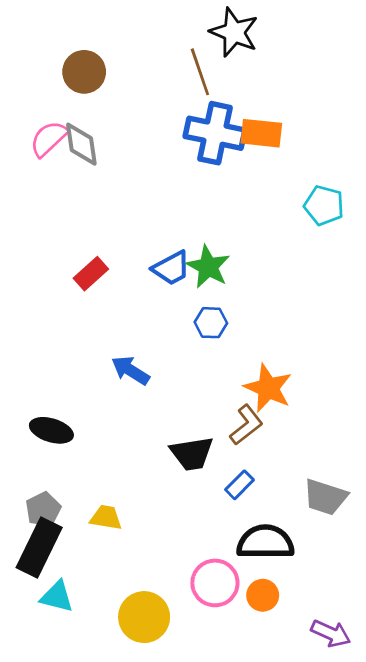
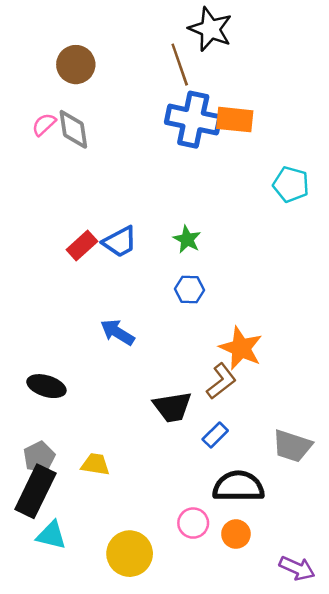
pink semicircle: (49, 139) -> (44, 124), size x0.7
green star: (208, 267) -> (187, 239), size x0.7
blue trapezoid: (171, 268) -> (120, 242), moved
pink circle: (215, 583) -> (193, 523), size x0.7

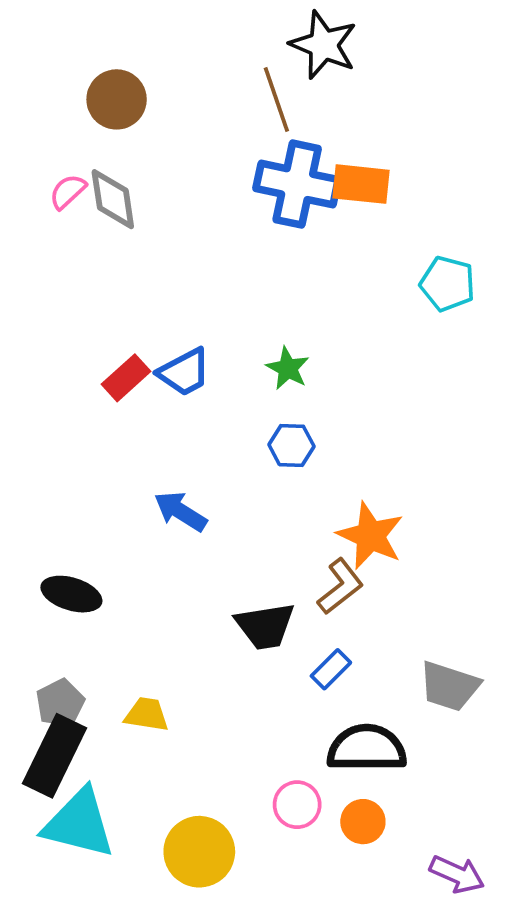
cyan triangle: (51, 535) -> (79, 823), size x1.6

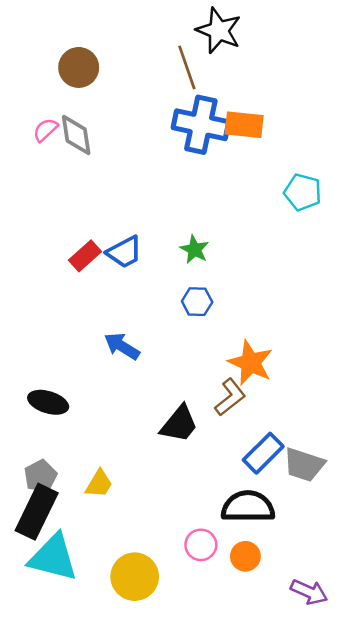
black trapezoid: (265, 626) -> (179, 424), turned -42
blue rectangle: (331, 669) -> (263, 453), moved, size x1.5
yellow trapezoid: (147, 714) -> (99, 484), turned 112

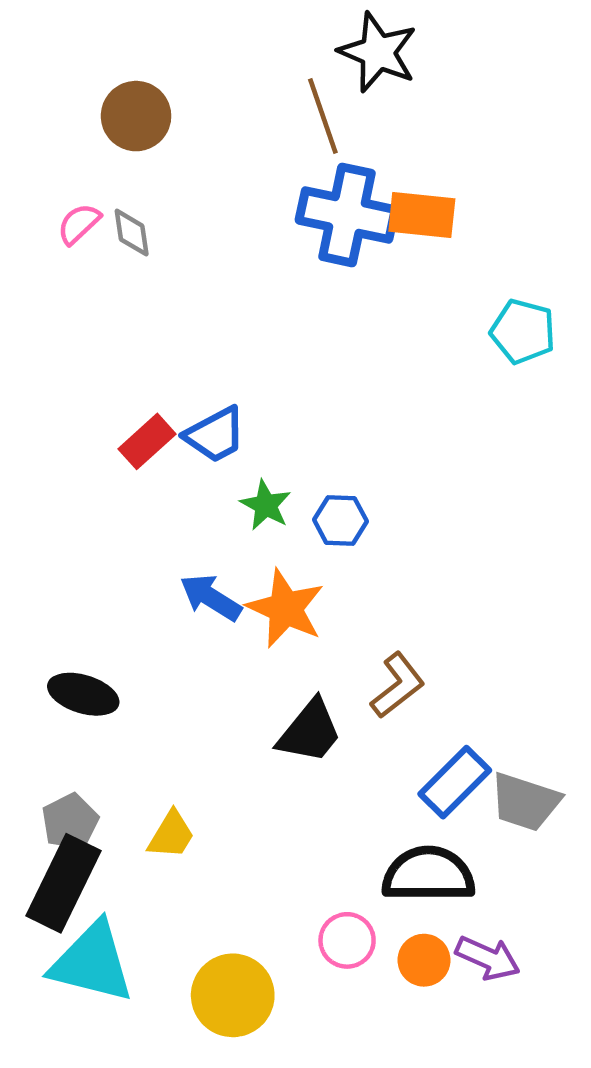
gray diamond: (76, 135) -> (132, 233), size x0.7
green star: (194, 250) -> (266, 505), moved
orange star: (250, 363) -> (285, 608), moved
purple arrow: (309, 592) -> (488, 958), moved

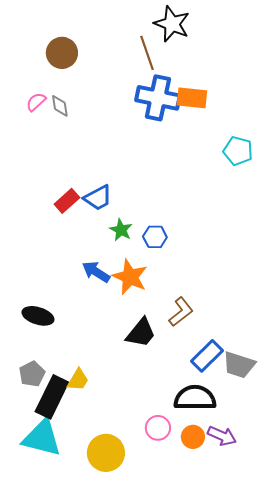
black rectangle: (63, 883) -> (52, 397), moved

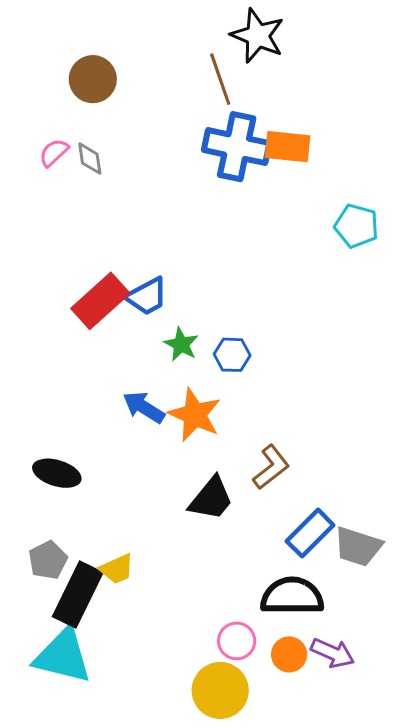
red rectangle: (67, 201) -> (100, 301), size x1.5
yellow trapezoid: (78, 380) -> (117, 569), turned 35
yellow circle: (106, 453) -> (220, 690), moved

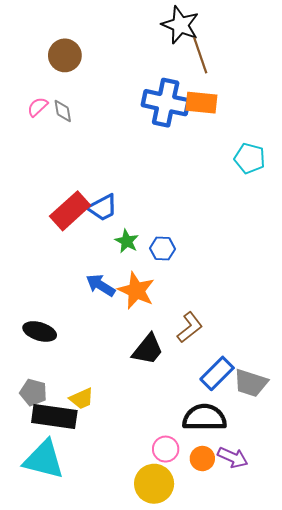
brown line: (220, 79) -> (200, 55), moved
gray pentagon: (48, 560) -> (33, 392), turned -30
black rectangle: (78, 595) -> (54, 417), turned 72

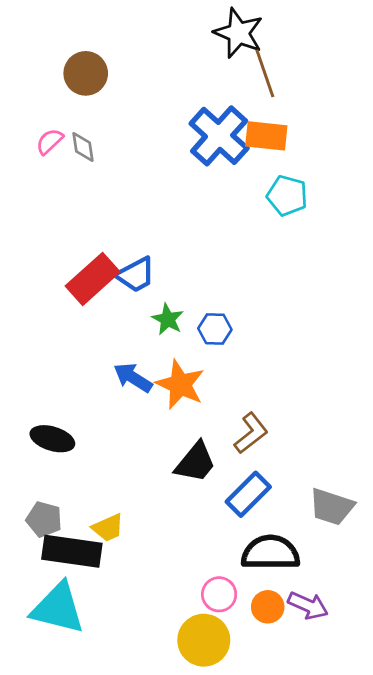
blue cross: (166, 103) -> (219, 136), turned 30
cyan pentagon: (250, 158) -> (287, 196), moved
blue rectangle: (217, 373) -> (248, 494), moved

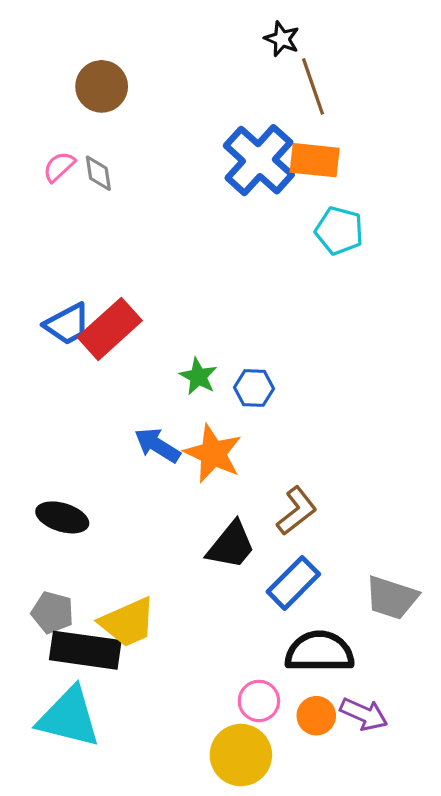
black star: (239, 33) -> (282, 39), size x0.6
blue trapezoid: (136, 275) -> (67, 324), moved
yellow trapezoid: (108, 528) -> (128, 622), size x1.5

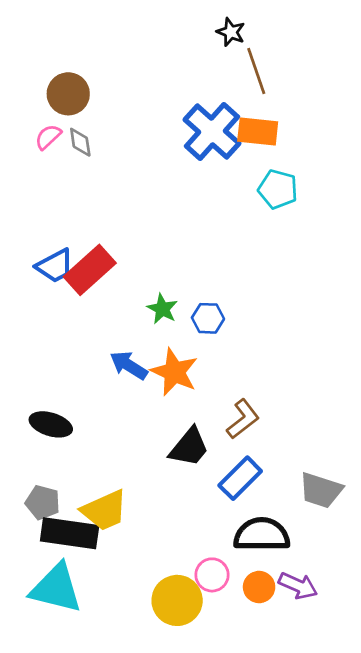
brown circle: (102, 86) -> (68, 94), moved
yellow circle: (241, 755) -> (177, 600), moved

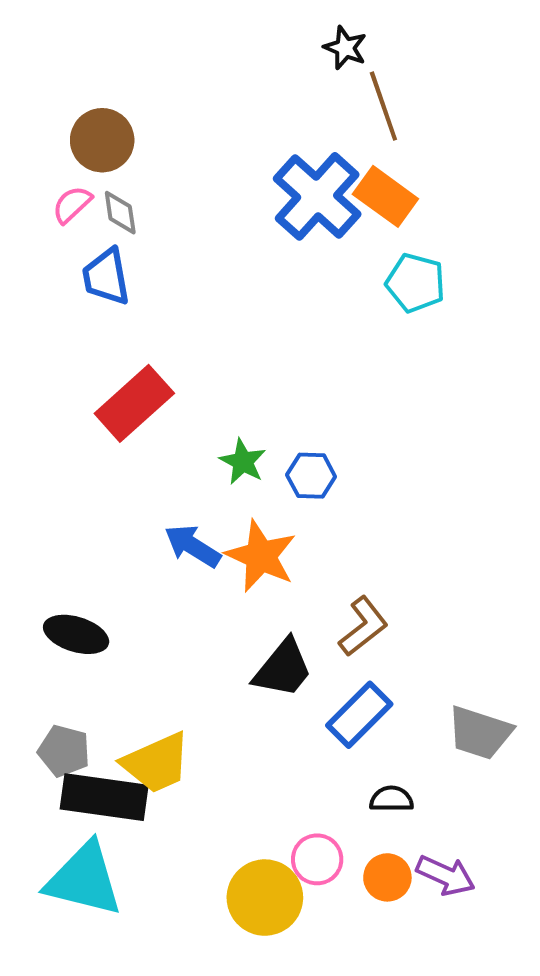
orange rectangle: (258, 131) -> (385, 196), turned 30
blue trapezoid: (55, 266) -> (106, 277), moved, turned 108
black semicircle: (262, 535) -> (391, 799), size x0.5

